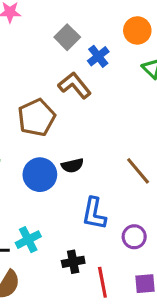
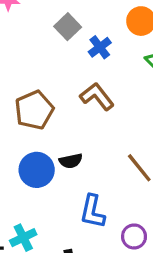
brown L-shape: (75, 85) -> (97, 96), moved

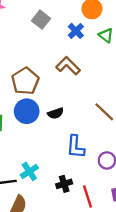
blue cross: (100, 47) -> (76, 31), moved
blue circle: (37, 170) -> (27, 111), moved

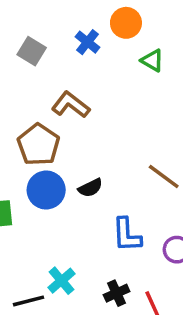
gray square: (41, 20) -> (32, 51), moved
blue cross: (76, 31) -> (87, 42), moved
brown L-shape: (68, 66) -> (71, 105), moved

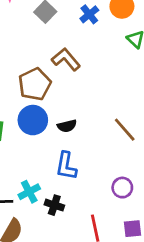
blue L-shape: (127, 235) -> (66, 166), moved
black cross: (117, 293) -> (54, 205), moved, turned 30

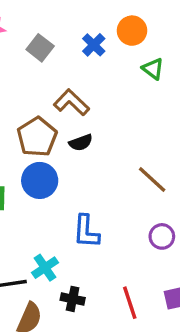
black semicircle: (67, 126) -> (81, 143), moved
purple circle: (122, 188) -> (162, 236), moved
black cross: (54, 205) -> (73, 299), moved

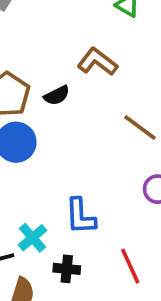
brown L-shape: (71, 102) -> (97, 62), moved
blue L-shape: (86, 231) -> (80, 216), moved

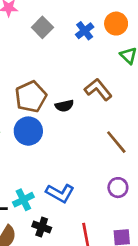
blue L-shape: (80, 216) -> (60, 193), turned -72

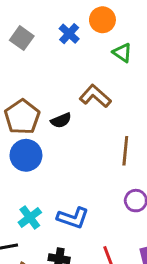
brown line: (116, 142) -> (125, 151), turned 55
cyan cross: (23, 200) -> (30, 217), moved

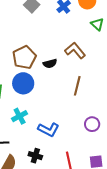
brown line: (125, 151) -> (77, 86), moved
cyan cross: (30, 217) -> (20, 116), moved

